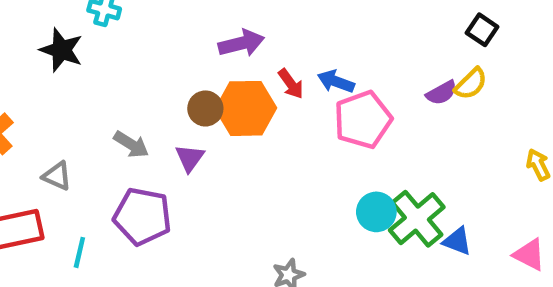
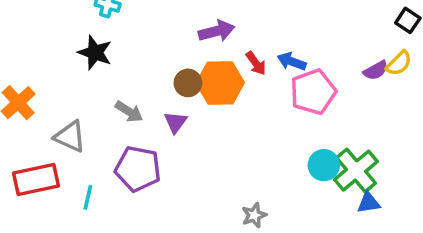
black star: (61, 50) -> (95, 53), moved
gray triangle: (57, 176) -> (70, 137), size x1.4
blue triangle: (457, 241) -> (368, 203), moved, turned -30

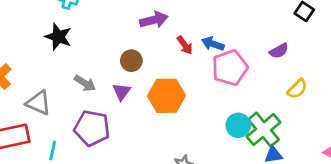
yellow semicircle: (399, 63) -> (297, 89), moved
orange hexagon: (220, 83) -> (166, 96), moved

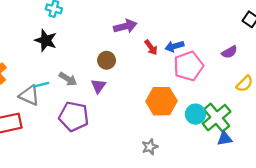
blue arrow: (213, 44) -> (174, 46), turned -36
orange hexagon: (166, 96) -> (162, 101), moved
cyan line: (53, 151) -> (41, 85), moved, turned 63

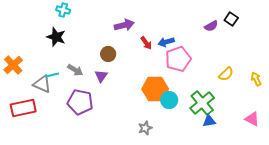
purple semicircle: (229, 52) -> (211, 26), moved
cyan circle: (195, 114) -> (169, 100), moved

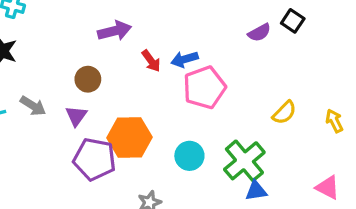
orange hexagon: (155, 89) -> (130, 137), moved
purple pentagon: (80, 102) -> (95, 159), moved

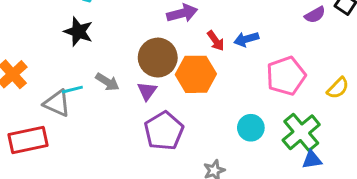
brown circle: (88, 79) -> (158, 58), size x1.6
pink pentagon: (204, 88) -> (286, 76), moved
orange hexagon: (130, 137) -> (196, 74), moved
purple pentagon: (95, 159) -> (164, 131), turned 30

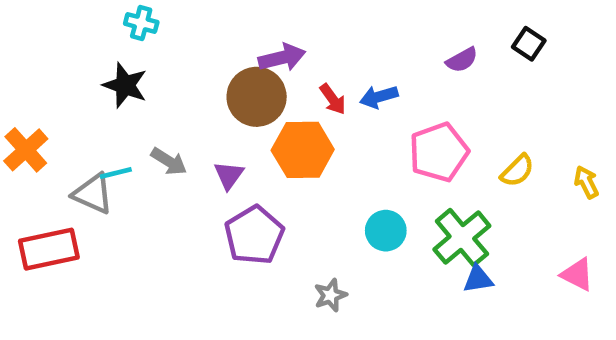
purple semicircle: (315, 15) -> (462, 60), moved
brown circle: (158, 58) -> (257, 97), moved

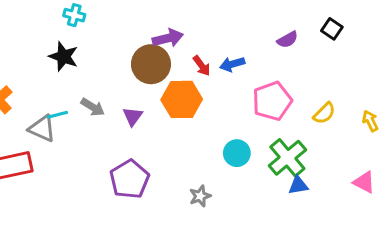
purple pentagon: (254, 235) -> (129, 179), moved

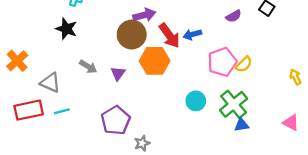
red arrow: (202, 66) -> (169, 36), size x1.6
yellow semicircle: (324, 113) -> (244, 64), moved
cyan line: (57, 115) -> (62, 111), moved
gray star: (200, 196) -> (142, 143), moved

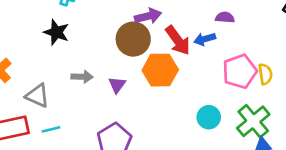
purple semicircle: (234, 16) -> (225, 17), moved, turned -147
yellow semicircle: (244, 64) -> (265, 74), turned -54
gray arrow: (88, 67) -> (82, 77), turned -30

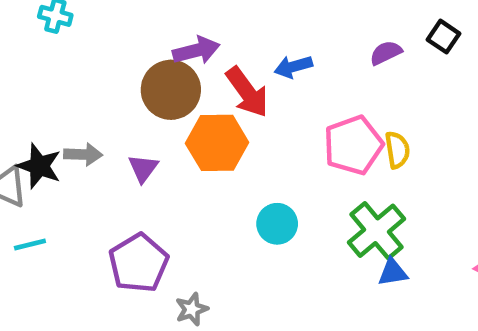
purple semicircle: (225, 17) -> (386, 53), moved, turned -30
black star: (56, 32) -> (39, 166), moved
blue arrow: (205, 39) -> (293, 67), moved
cyan circle: (209, 117) -> (277, 224), moved

